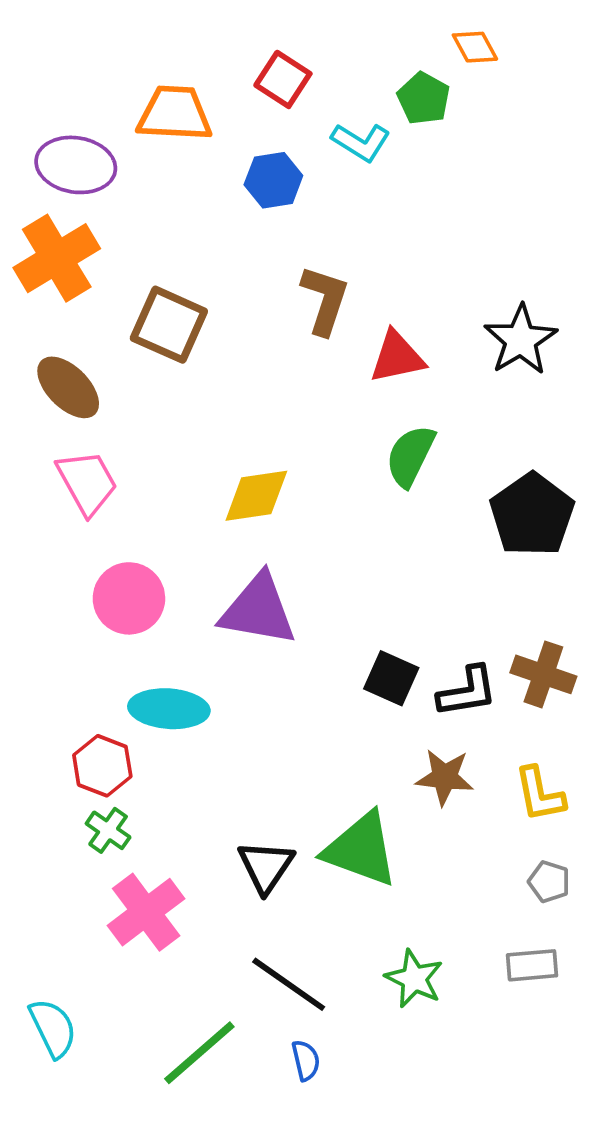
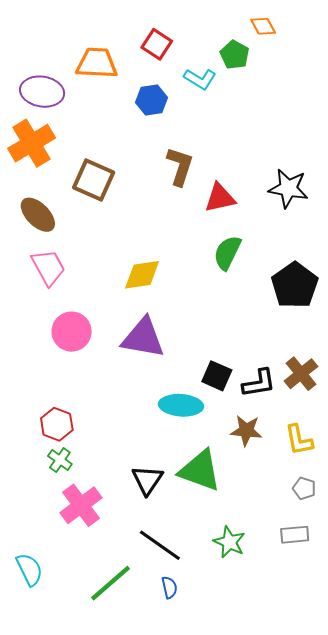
black star: (521, 340) -> (288, 188), turned -30
brown cross: (543, 674) -> (301, 374), turned 32
cyan ellipse: (169, 709) -> (181, 405), moved

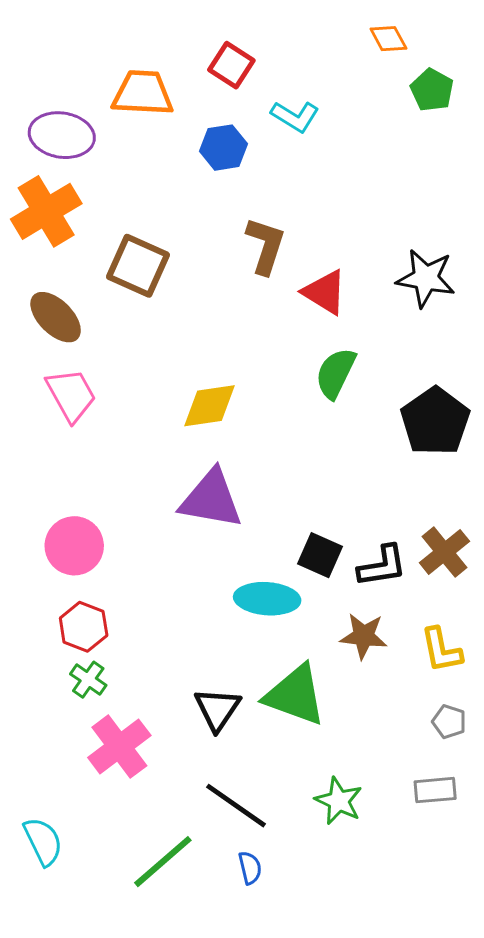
green pentagon: (235, 55) -> (432, 90), moved
red triangle: (220, 198) -> (325, 292), turned 44
pink circle: (72, 332) -> (74, 546), moved

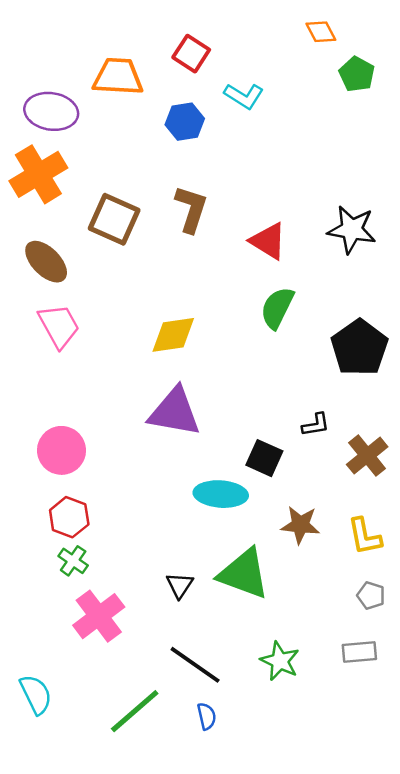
brown L-shape: (266, 246) -> (191, 209), moved
black L-shape: (382, 566) -> (316, 425), moved, size x0.7
black triangle: (217, 709) -> (180, 585), size x0.7

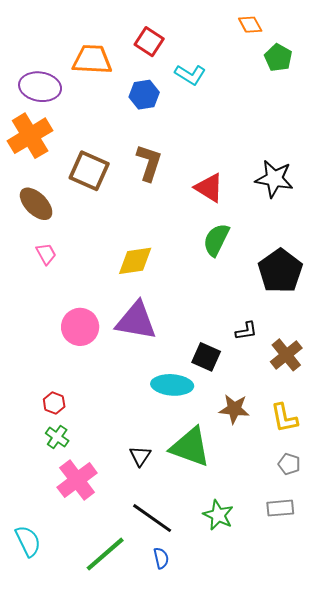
pink trapezoid: (59, 326) -> (46, 254), size x0.6
pink circle: (61, 450) -> (80, 327), moved
red hexagon: (69, 517) -> (54, 403), size x0.7

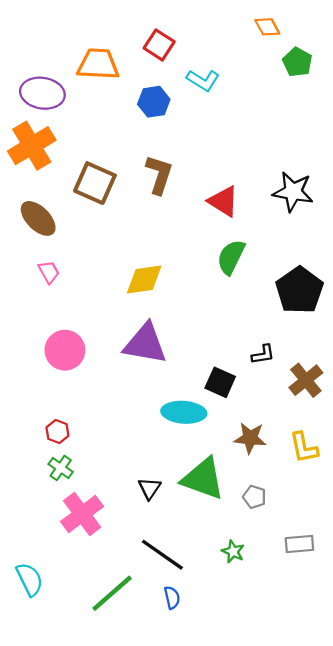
pink circle: (80, 327) -> (65, 350), moved
gray pentagon: (289, 464) -> (254, 497), moved
green star: (218, 515) -> (233, 551), size x0.7

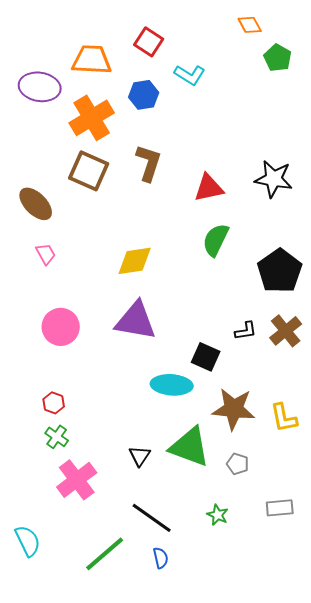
orange cross: (32, 146) -> (92, 118), moved
red triangle: (223, 201) -> (209, 188), turned -44
brown cross: (306, 380) -> (286, 331), moved
brown star: (250, 438) -> (234, 409), size x1.4

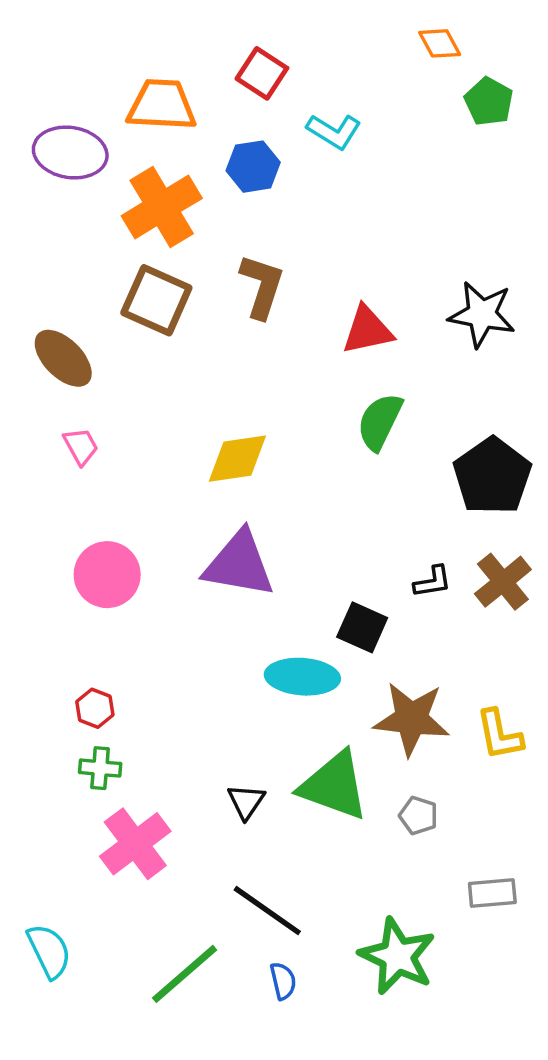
green cross: (57, 437) -> (100, 768), turned -30
green star: (218, 515) -> (397, 956), moved, size x2.0

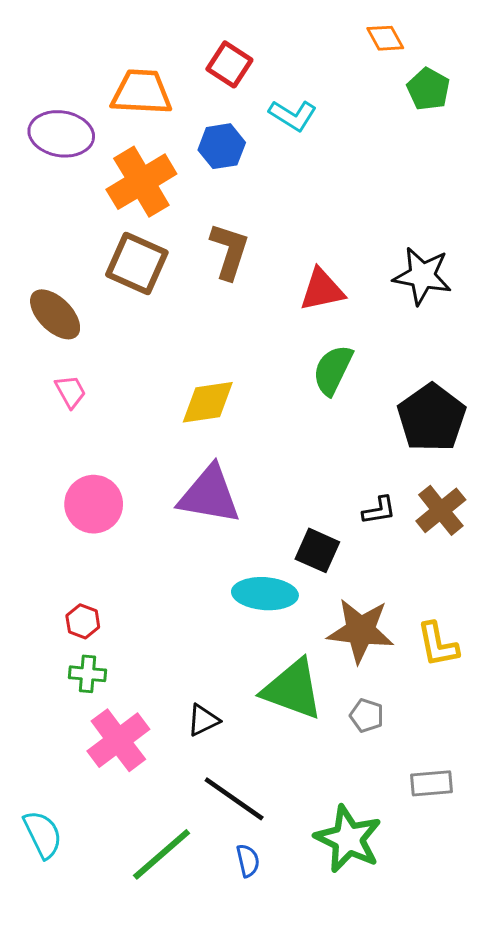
black triangle: (246, 802) -> (203, 720), moved, turned 30

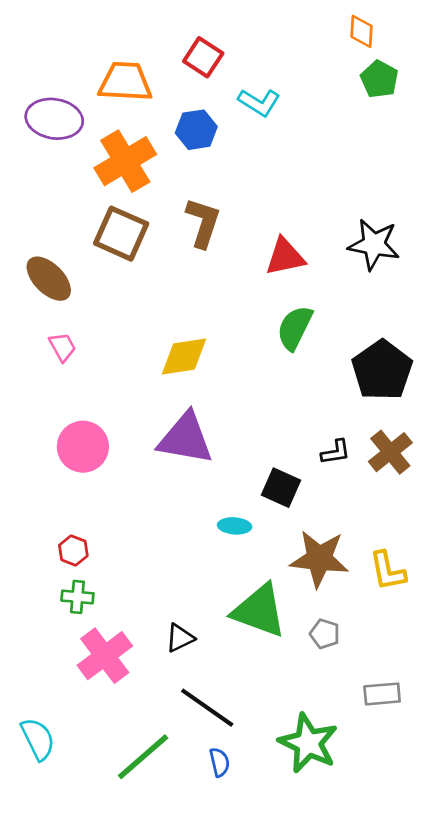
orange diamond: (385, 38) -> (362, 31), moved, turned 32
cyan ellipse: (265, 594) -> (235, 526), size x0.6

